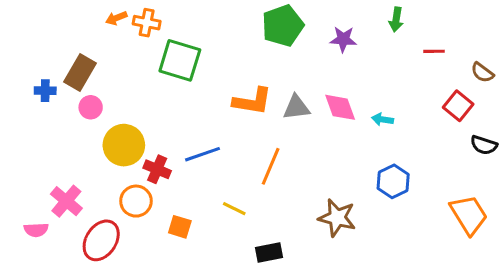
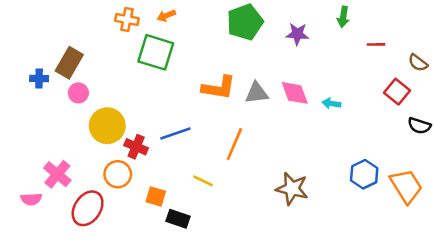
orange arrow: (116, 18) -> (166, 16), moved
blue hexagon: (393, 181) -> (364, 174), moved
black rectangle: (269, 252) -> (178, 219), moved, turned 30

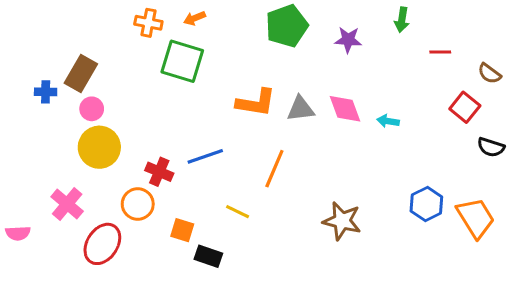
yellow circle: (107, 126) -> (99, 147), moved
pink semicircle: (31, 199) -> (18, 233), moved

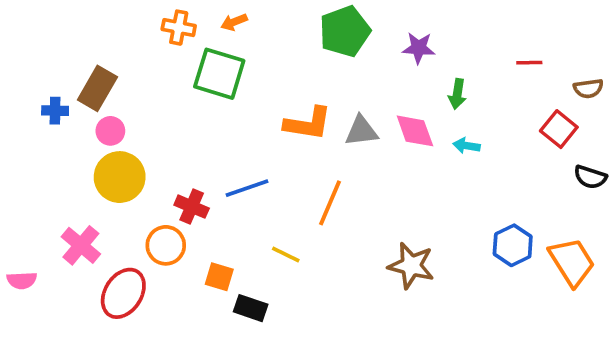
green arrow: (402, 20) -> (457, 94), moved
brown semicircle: (489, 73) -> (588, 88), turned -45

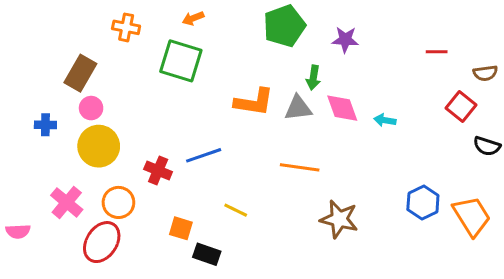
orange cross: (179, 28) -> (126, 27), moved
green arrow: (457, 94) -> (313, 78), moved
blue cross: (55, 111) -> (45, 125), moved
orange line: (330, 203) -> (300, 167), moved, turned 75
orange circle: (166, 245) -> (118, 202), moved

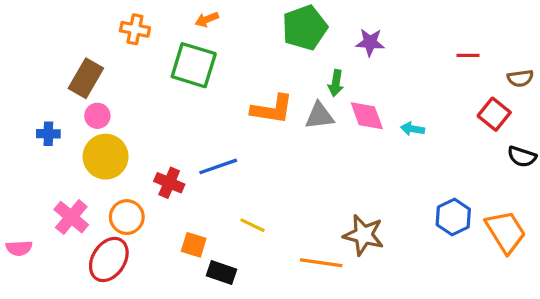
orange line: (300, 167) -> (321, 263), moved

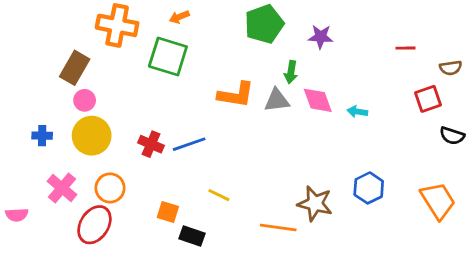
orange cross: (135, 29) -> (117, 25), size x1.6
red square: (494, 114) -> (428, 99), turned 32
blue cross: (48, 134) -> (42, 136), moved
red cross: (169, 183) -> (151, 144), moved
blue hexagon: (453, 217) -> (369, 188), moved

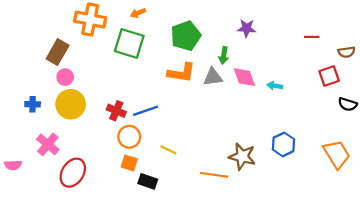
green pentagon: (264, 24) -> (186, 36), moved
orange circle: (110, 188) -> (129, 137), moved

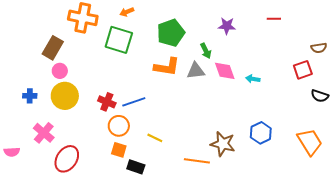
red line: (312, 37) -> (274, 19), moved
green arrow: (224, 55) -> (206, 51), turned -35

